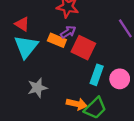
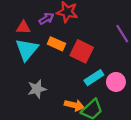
red triangle: (22, 24) -> (23, 28), turned -32
purple arrow: (68, 32) -> (46, 19), moved
cyan rectangle: (97, 75) -> (94, 78), turned 36

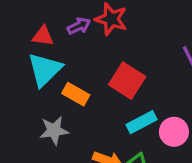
orange rectangle: (56, 44) -> (76, 94), moved

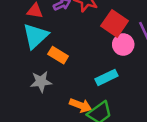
red square: (127, 81) -> (115, 23), moved
pink circle: (174, 132) -> (123, 45), moved

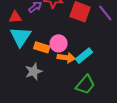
pink circle: (123, 45) -> (59, 43), moved
orange arrow: (80, 105) -> (66, 58), moved

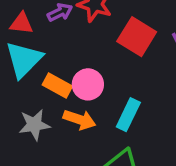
cyan rectangle: (84, 56) -> (128, 115), turned -36
orange arrow: (66, 58) -> (80, 120), moved

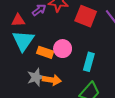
orange arrow: (80, 120) -> (52, 80), moved

